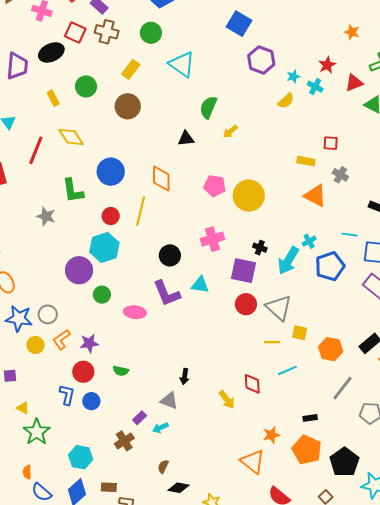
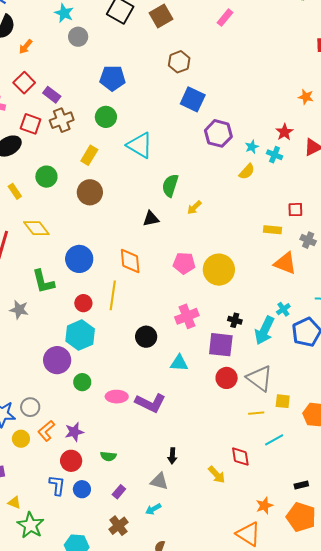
brown cross: (107, 32) -> (62, 120), turned -30
purple L-shape: (167, 293) -> (150, 403), moved, turned -36
purple rectangle: (140, 418) -> (119, 492), moved

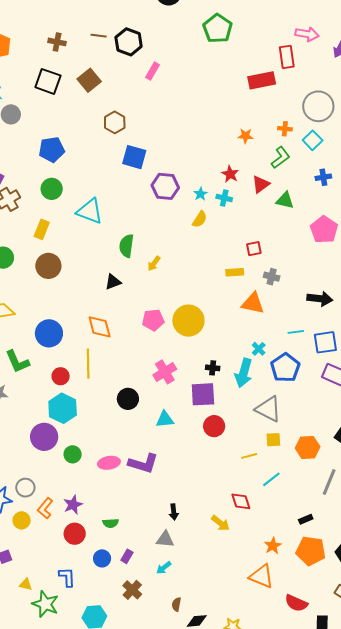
gray triangle: (260, 378) -> (268, 409), moved
blue L-shape: (57, 485) -> (67, 577), moved
blue circle: (82, 489) -> (102, 558), moved

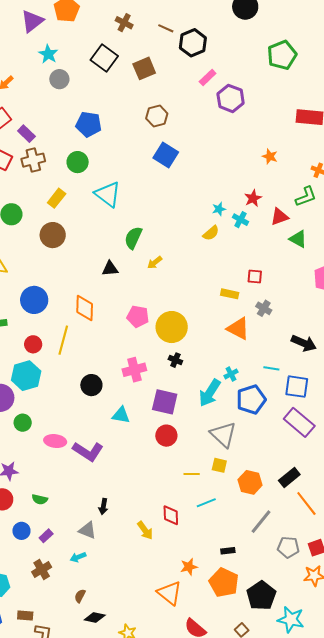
orange star: (245, 136) -> (270, 156), moved
purple hexagon: (165, 186) -> (231, 98), moved
black cross: (213, 368) -> (175, 360), moved

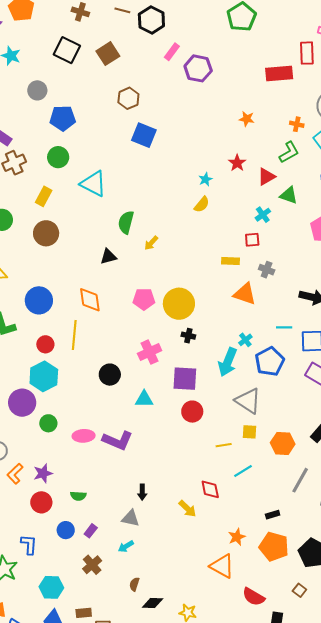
gray circle: (59, 79) -> (37, 90), moved
cyan cross: (240, 220) -> (263, 215), moved, turned 35

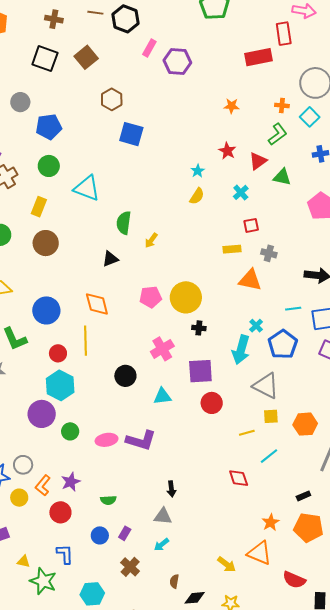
cyan cross: (263, 215) -> (241, 192), moved
red circle: (41, 502) -> (60, 512), moved
yellow arrow: (187, 509) -> (227, 564), moved

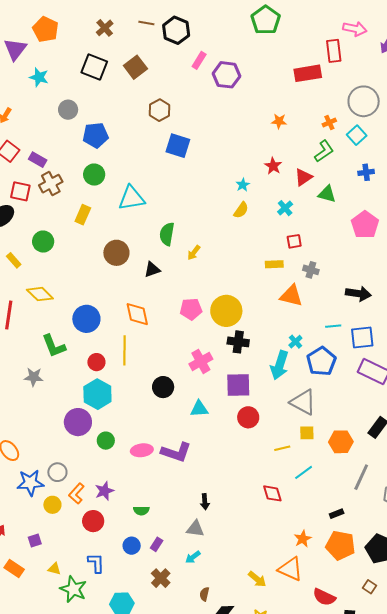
brown cross: (54, 19) -> (105, 28), turned 36
orange cross: (282, 105) -> (329, 123), turned -32
cyan triangle: (87, 188) -> (131, 198), turned -32
brown circle: (46, 243) -> (116, 253), moved
black cross: (199, 328) -> (238, 342), size x1.5

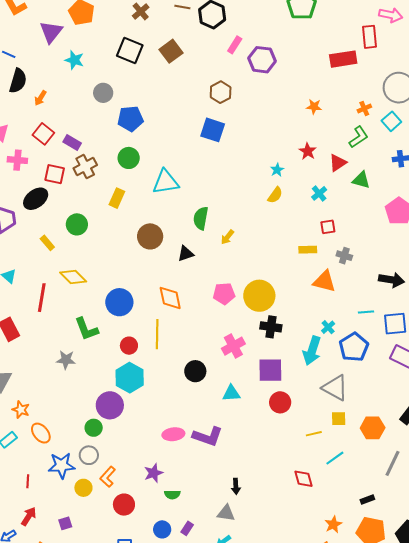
brown hexagon: (159, 110) -> (221, 92), moved
green circle: (106, 441) -> (94, 428), moved
purple star: (104, 491) -> (153, 473), moved

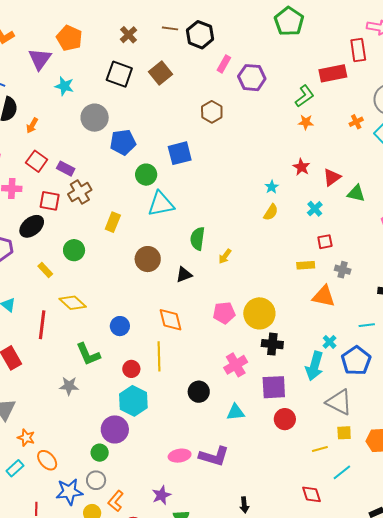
gray circle: (103, 93) -> (95, 118), size x1.4
blue square: (213, 130) -> (180, 153), moved, turned -30
green L-shape: (359, 137) -> (305, 96), moved
green circle: (129, 158) -> (146, 175), moved
blue circle: (119, 302) -> (120, 326), size x0.7

